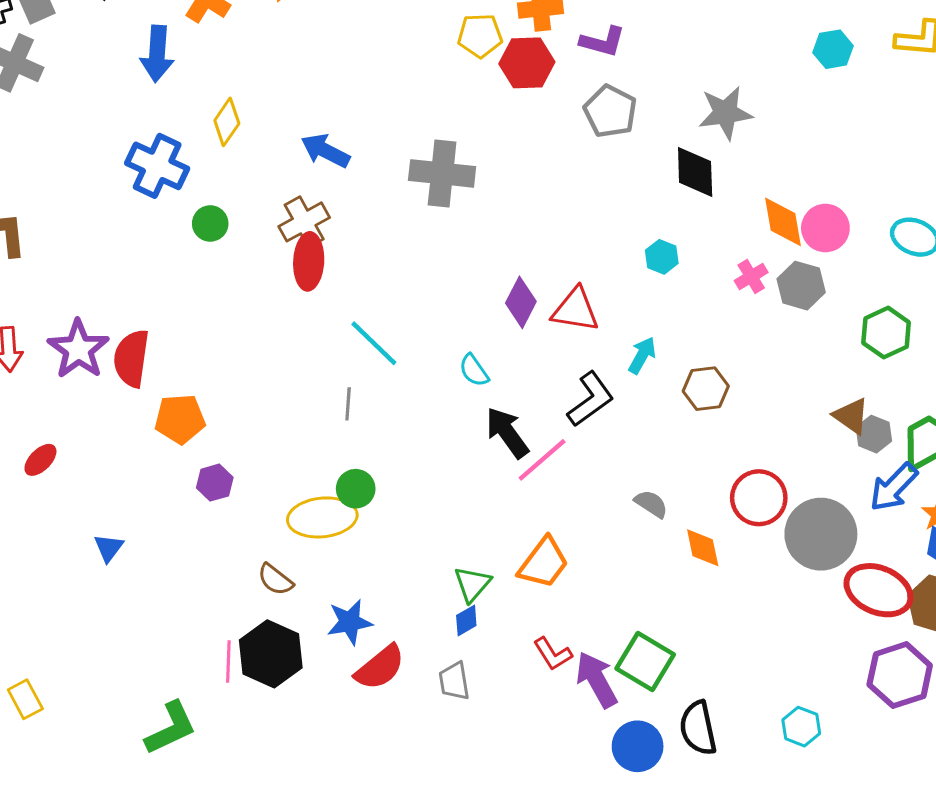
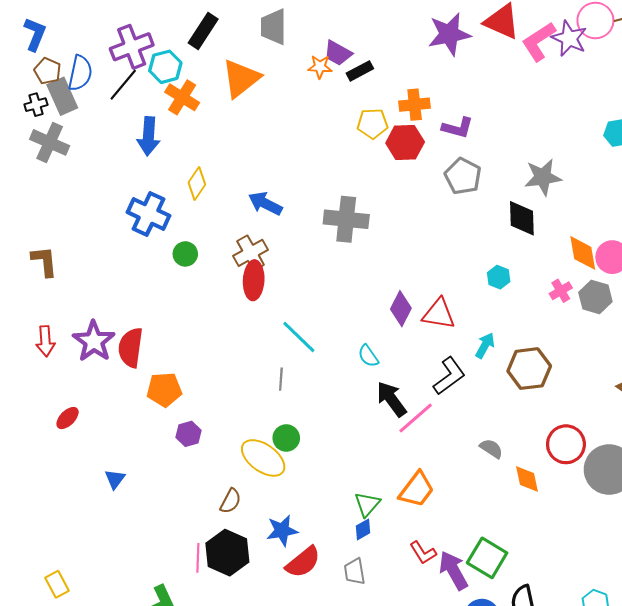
brown hexagon: (706, 389) -> (529, 369), size x1.4
yellow ellipse: (322, 517) -> (263, 458), turned 42
brown semicircle: (275, 580) -> (231, 501), turned -100

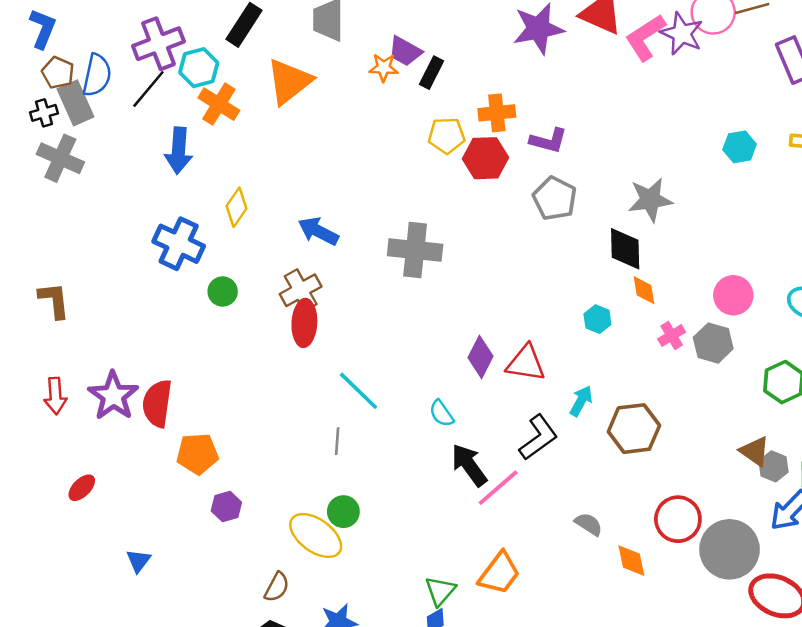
black rectangle: (360, 71) -> (431, 73), turned -35
orange diamond: (583, 253) -> (644, 290), moved, size x0.7

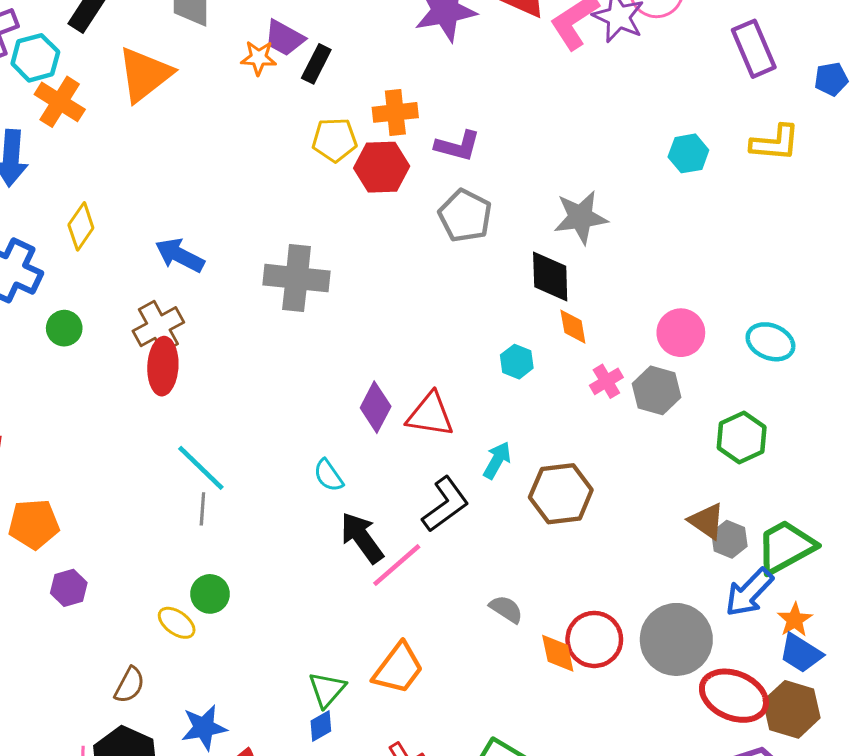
cyan line: (358, 391) -> (201, 468), moved
red circle: (678, 519) -> (594, 639), moved
yellow ellipse: (316, 536) -> (177, 623), size x0.6

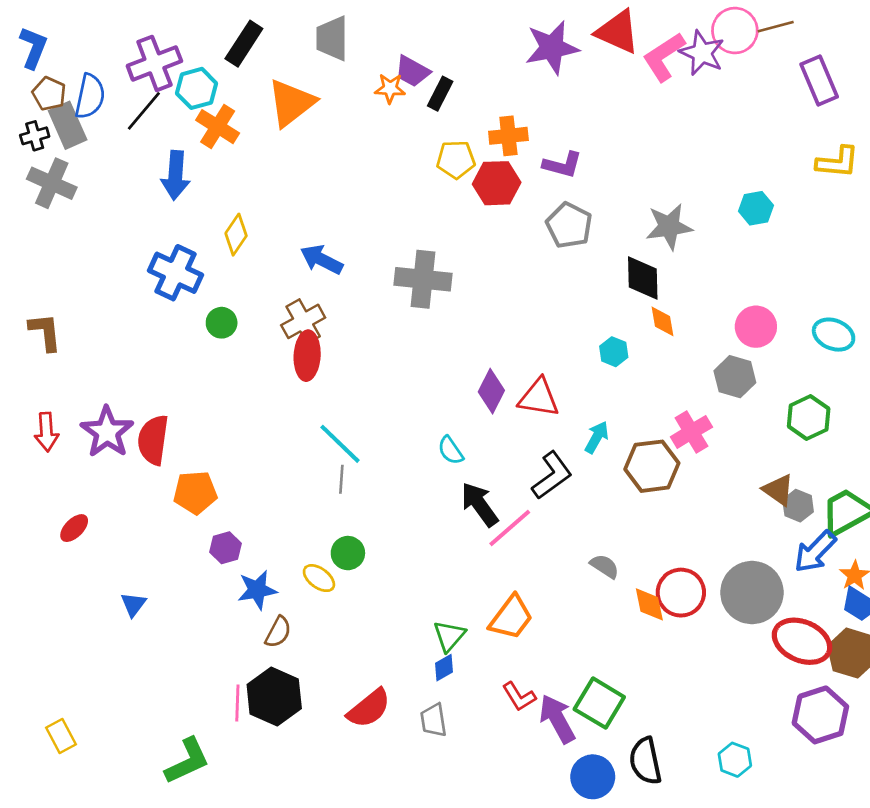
cyan hexagon: (688, 153) -> (756, 208), moved
pink cross: (606, 381) -> (691, 432), moved, size x1.4
blue star: (204, 728) -> (257, 590), moved

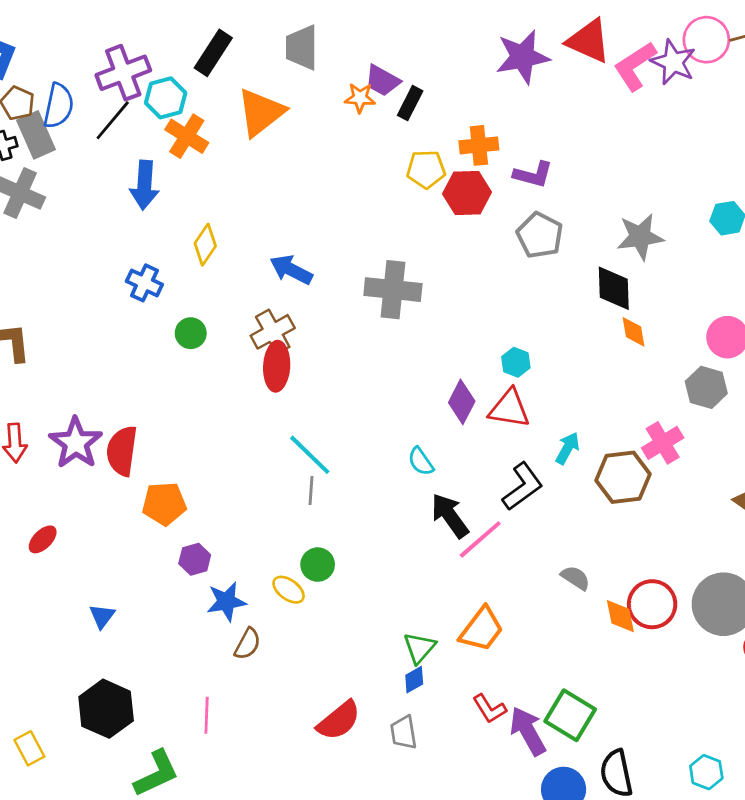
blue cross: (175, 273) -> (144, 283), size x0.7
cyan hexagon: (614, 352) -> (516, 362), moved
black hexagon: (274, 697) -> (106, 709), moved

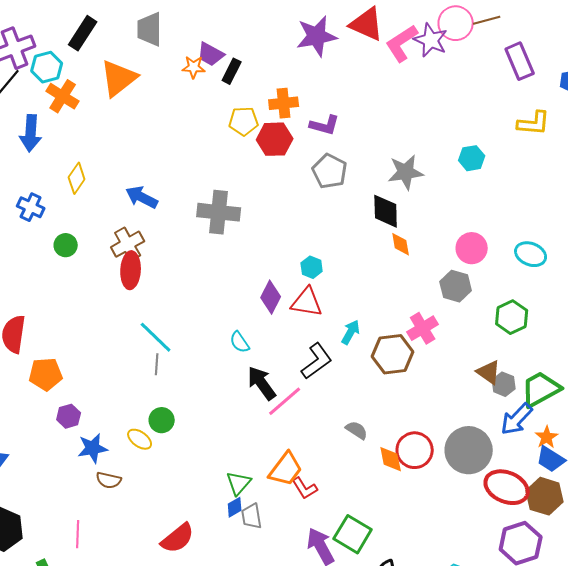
brown semicircle: (248, 644) -> (109, 480), turned 75
red L-shape: (489, 709) -> (305, 488), moved
gray trapezoid: (404, 732) -> (252, 516), moved

